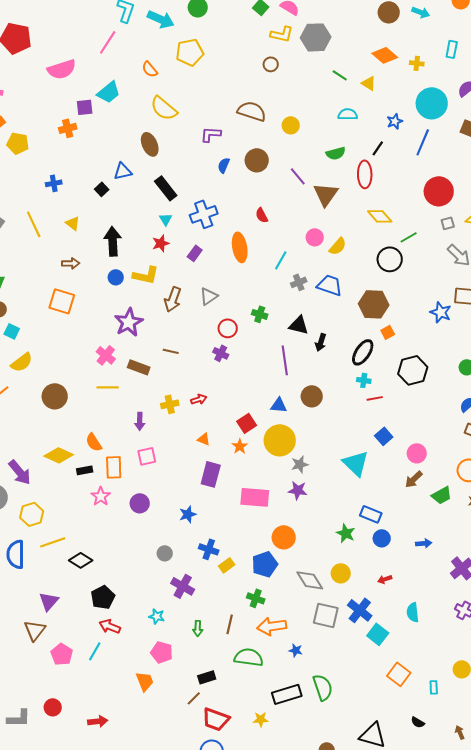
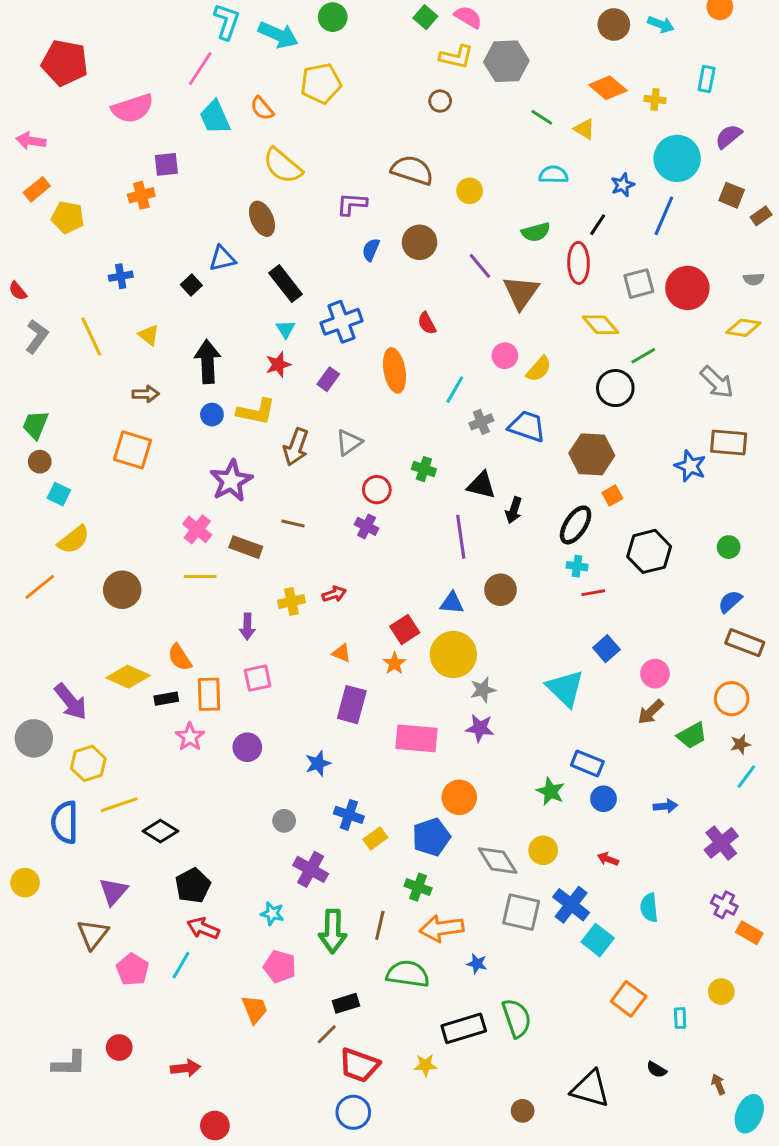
cyan trapezoid: (109, 92) -> (215, 117), moved, turned 105
gray square: (448, 223) -> (639, 284), moved, size x1.5
red arrow: (385, 579) -> (608, 859), turned 40
green arrow: (198, 628) -> (333, 931), size x1.8

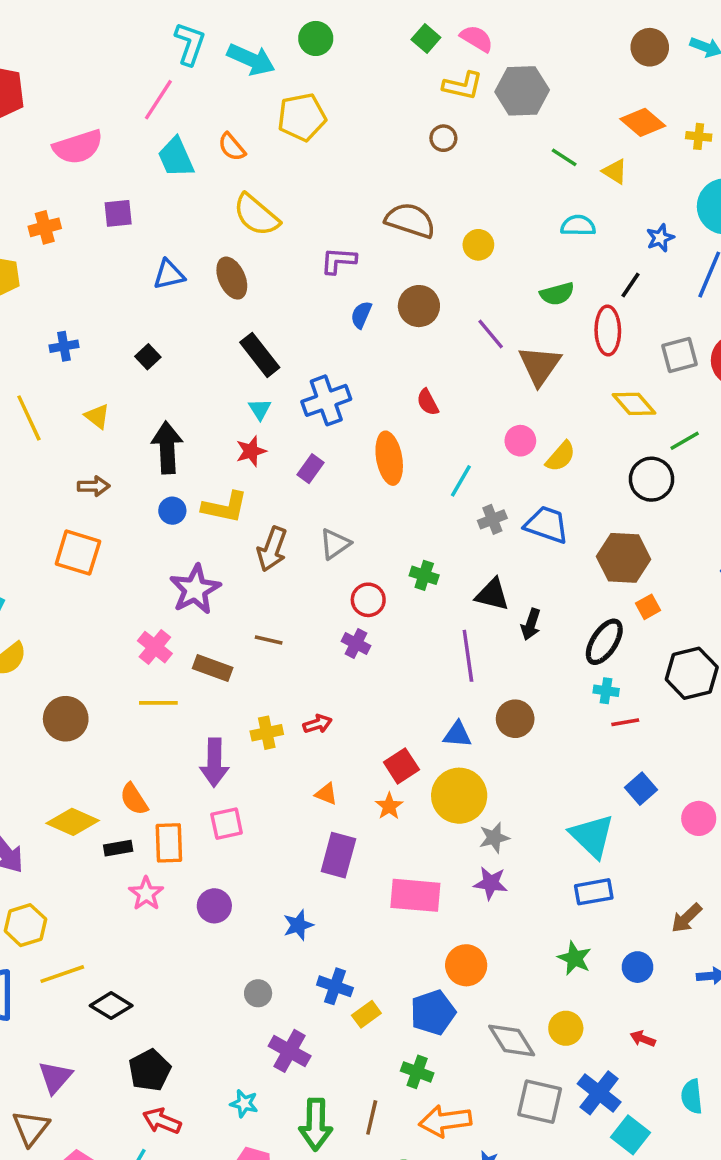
orange cross: (141, 195) -> (45, 227), moved
blue triangle: (222, 259) -> (169, 275), moved
purple arrow: (247, 627) -> (214, 762), size x1.5
brown arrow: (651, 712) -> (686, 918), moved
blue rectangle: (587, 763) -> (594, 892), moved, turned -32

